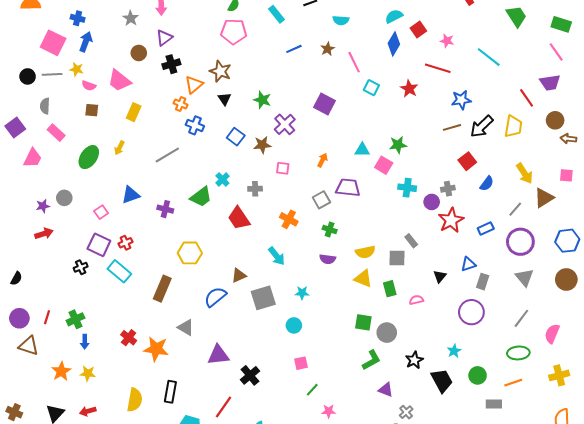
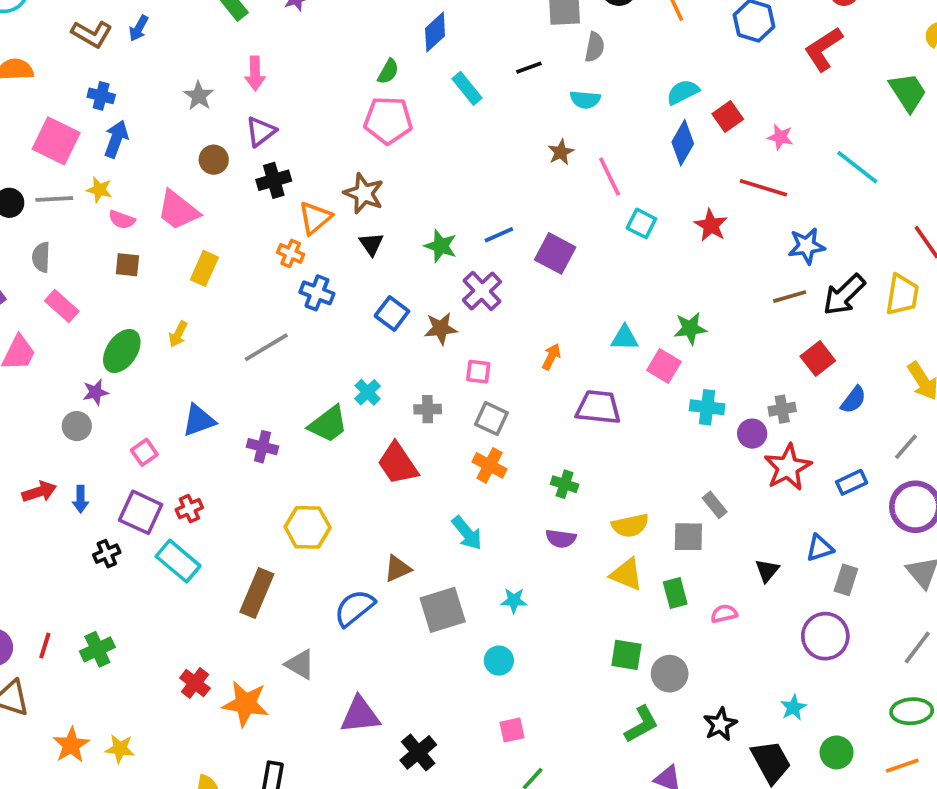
blue line: (294, 49) -> (499, 235), moved
gray square: (321, 200) -> (491, 419), moved, turned -36
purple star: (43, 206) -> (96, 392), moved
blue arrow: (85, 342) -> (81, 499), moved

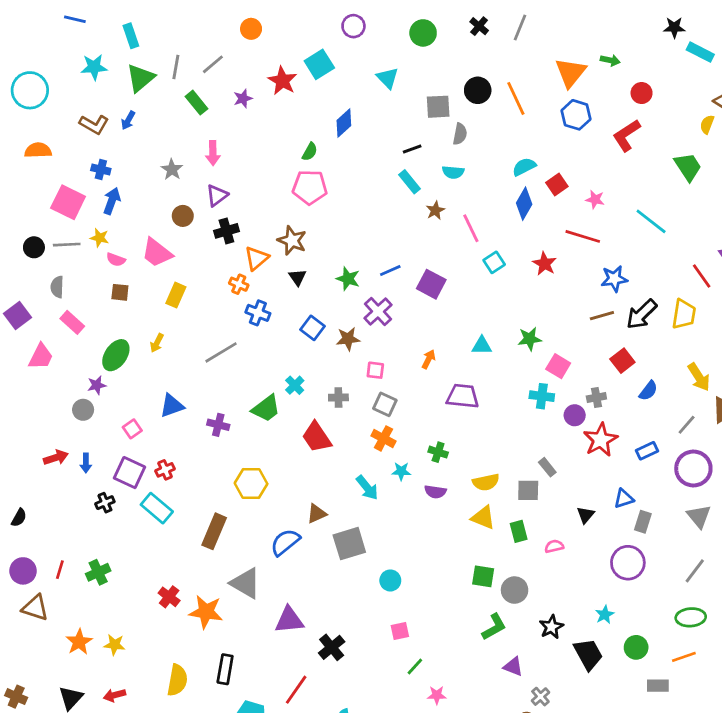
cyan rectangle: (467, 88) -> (409, 182), moved
cyan square: (641, 223) -> (494, 262), turned 30
pink square: (664, 366) -> (558, 366), moved
cyan star: (514, 601) -> (401, 471), moved
gray triangle: (300, 664) -> (246, 583), size x1.4

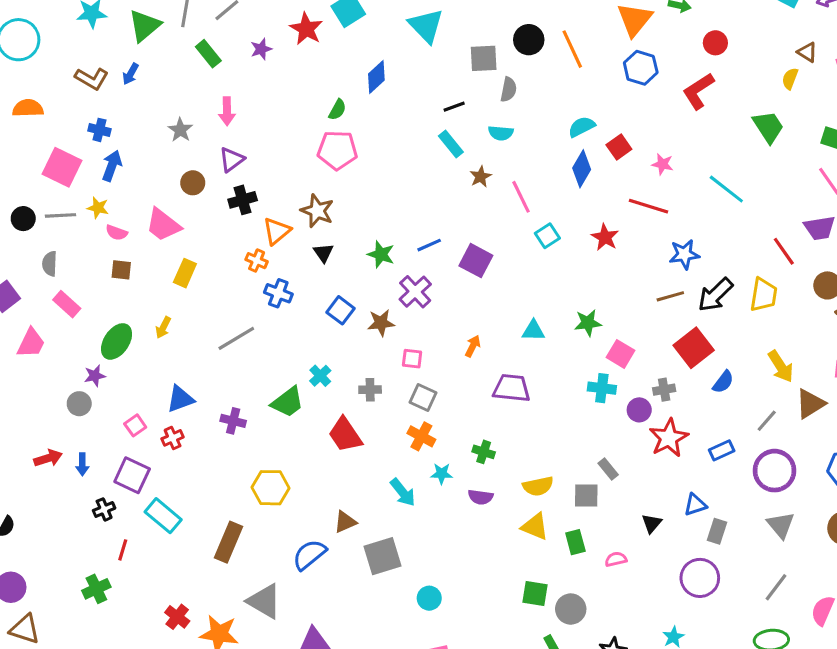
cyan triangle: (388, 78) -> (426, 26), size x1.4
red square: (622, 361) -> (694, 348), size x1.4
red cross: (165, 470) -> (173, 438), moved
red line: (60, 570) -> (123, 550), moved

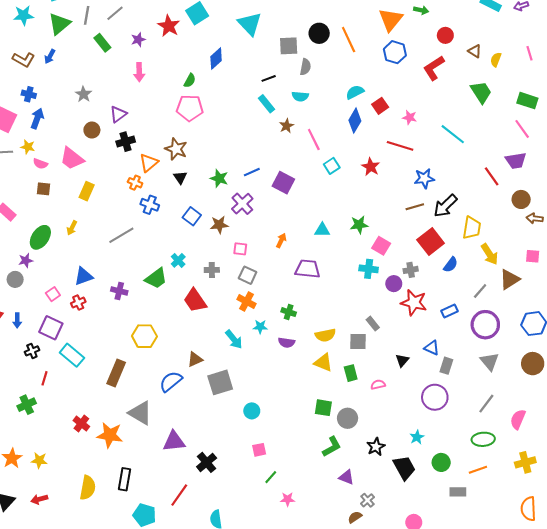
brown triangle: (807, 52) -> (475, 51), moved
pink arrow: (227, 111) -> (139, 72), moved
yellow trapezoid: (764, 295) -> (472, 228), moved
red star: (669, 438) -> (414, 303), turned -30
blue triangle: (695, 505) -> (432, 348), turned 42

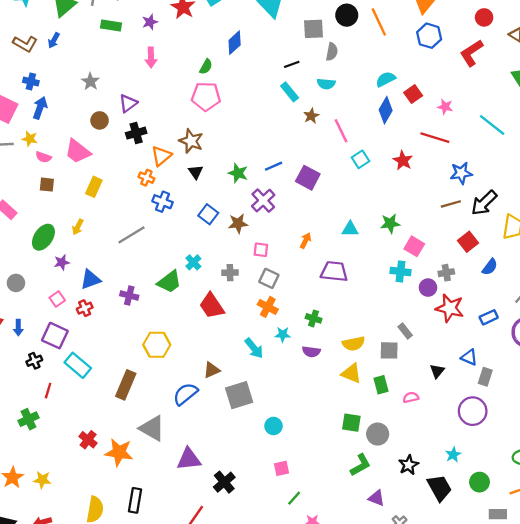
green rectangle: (102, 43) -> (111, 25), turned -42
red square: (431, 242) -> (468, 242), size x0.7
purple star: (26, 260) -> (62, 262), moved

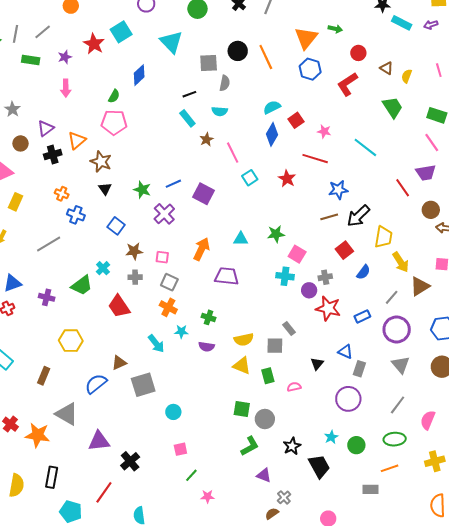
orange triangle: (161, 156) -> (77, 140), moved
brown star: (238, 223) -> (134, 251), moved
orange arrow: (306, 241) -> (202, 249), size x1.6
brown rectangle: (126, 385) -> (44, 376), size x0.7
green circle: (479, 482) -> (356, 445), moved

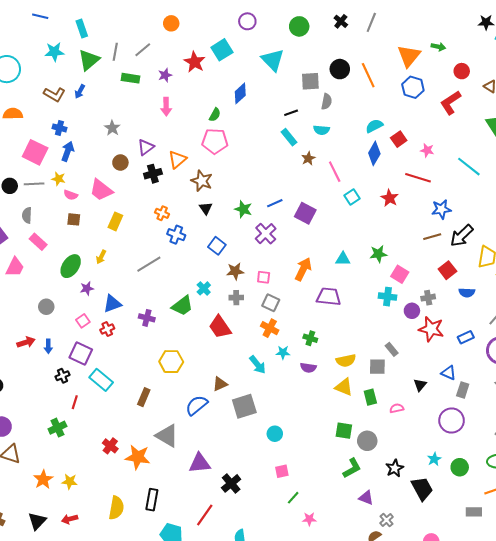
blue semicircle: (363, 272) -> (467, 293), turned 56

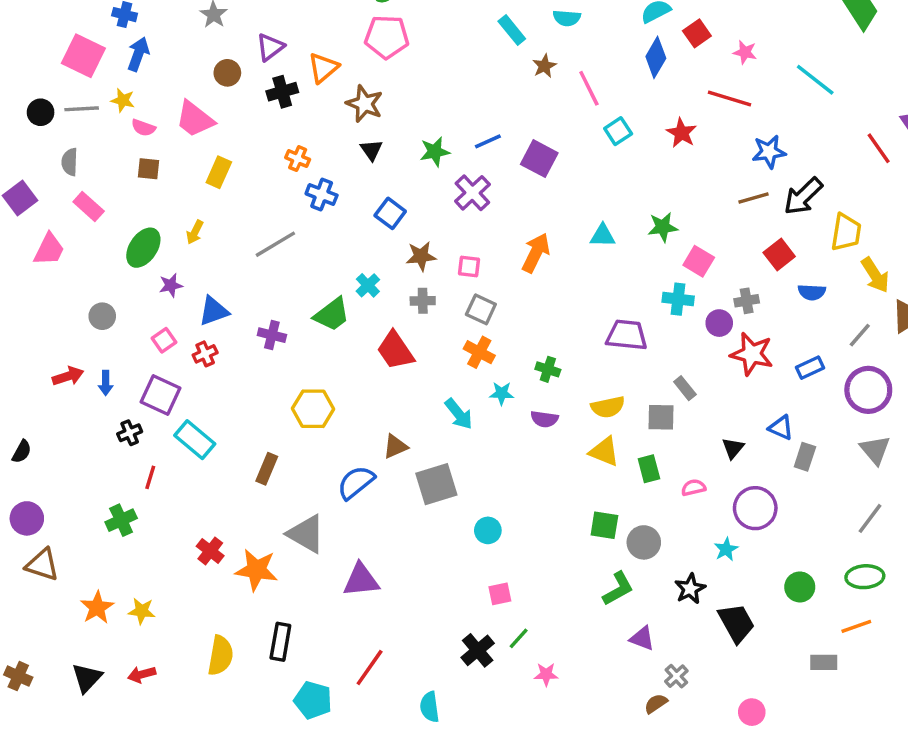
green star: (243, 209) -> (435, 152), turned -30
purple trapezoid: (329, 297) -> (627, 335), moved
purple circle: (452, 420) -> (755, 508), moved
cyan star: (434, 459) -> (726, 549), moved
black cross: (231, 483) -> (478, 650), moved

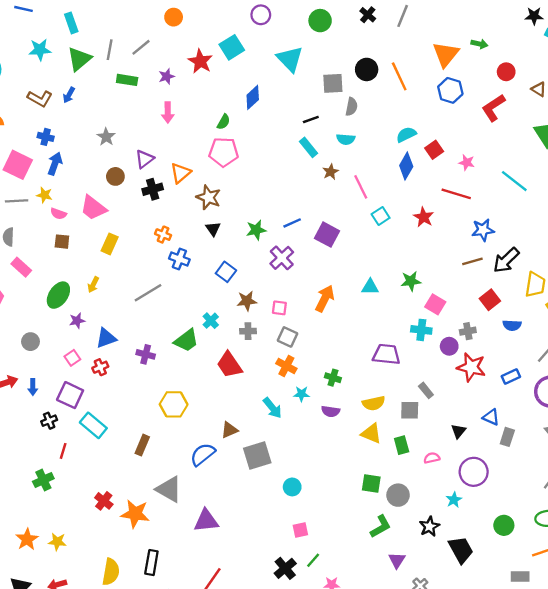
purple triangle: (642, 638) -> (397, 560), turned 42

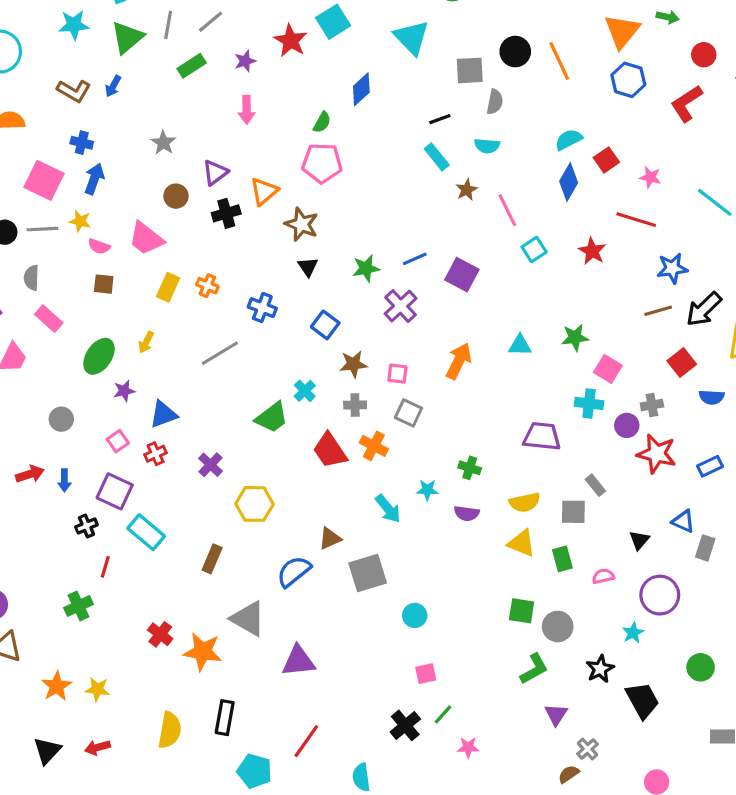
green rectangle: (127, 80) -> (192, 66), turned -42
orange cross: (163, 235) -> (207, 286), moved
purple cross: (146, 354) -> (211, 465), moved, turned 30
orange cross: (286, 366) -> (374, 446), moved

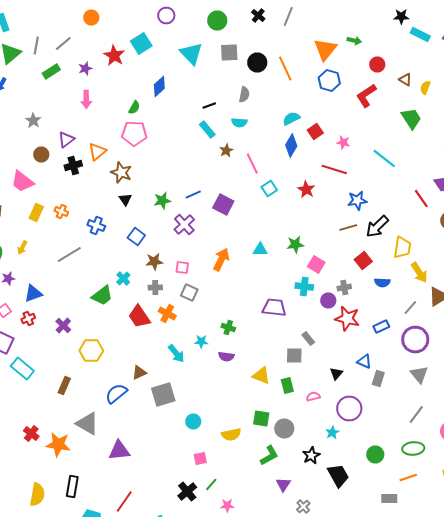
gray square: (470, 70) -> (229, 52), moved
yellow semicircle: (525, 502) -> (231, 434), moved

